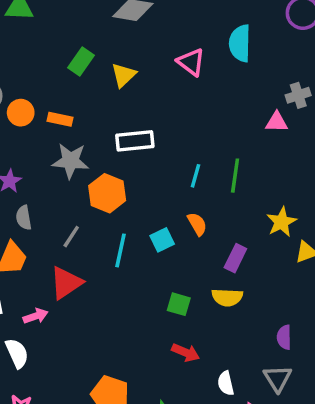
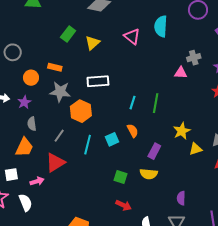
orange circle: (21, 113) -> (31, 78), moved

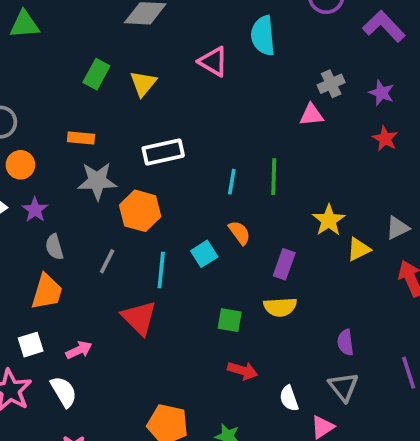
orange circle: (31, 78) -> (20, 165), moved
red triangle: (55, 162) -> (139, 318), moved, turned -35

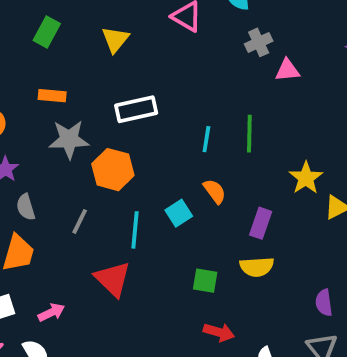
green rectangle: (96, 74) -> (47, 32), moved
gray cross: (331, 84) -> (259, 42), moved

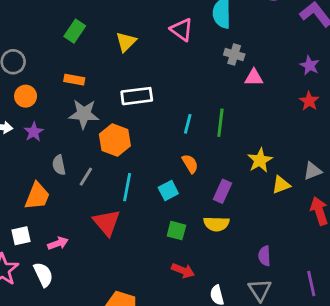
gray cross: (259, 42) -> (234, 55), turned 36
gray semicircle: (26, 207) -> (59, 165), moved
cyan square: (179, 213) -> (168, 191), moved

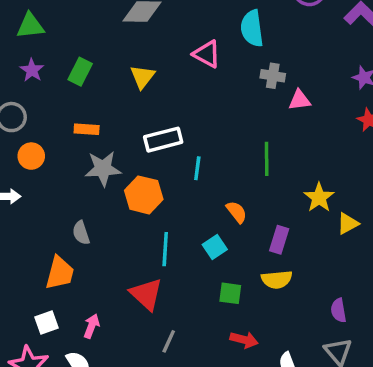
cyan line: (188, 124) -> (197, 168), moved
purple star: (34, 132) -> (32, 70), moved
gray line: (86, 177) -> (169, 341), moved
pink arrow: (58, 243) -> (91, 326), turned -42

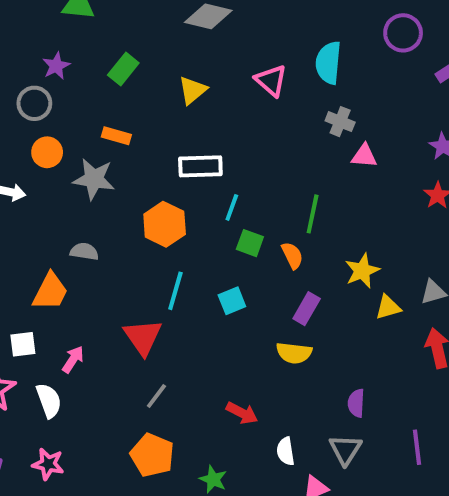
purple star: (32, 70) -> (56, 66), moved
gray star: (103, 169) -> (94, 179), moved
orange semicircle: (237, 212) -> (292, 255), moved
gray semicircle: (81, 233) -> (84, 251), turned 105
green square: (230, 293) -> (250, 243), moved

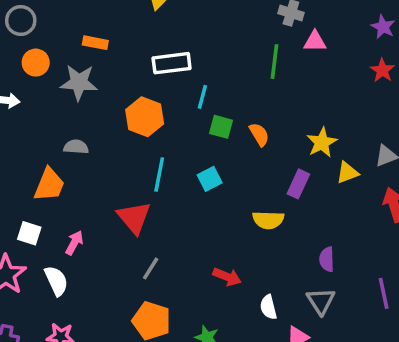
green line: (313, 214) -> (274, 62), moved
purple rectangle: (307, 309) -> (298, 184), moved
white square: (23, 344) -> (29, 233), turned 30

